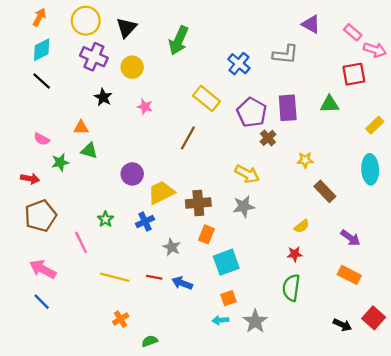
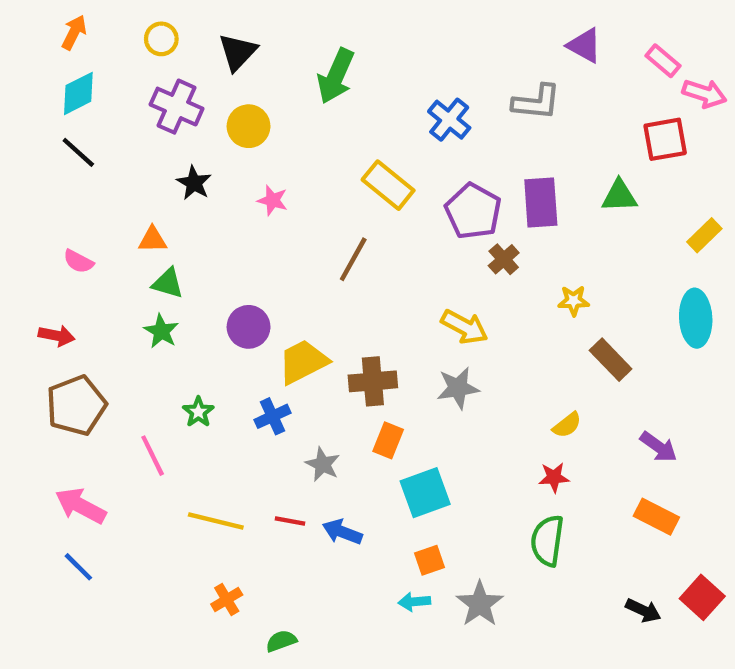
yellow circle: (86, 21) -> (161, 39), size x0.6
green star: (60, 162) -> (161, 331), moved, turned -30

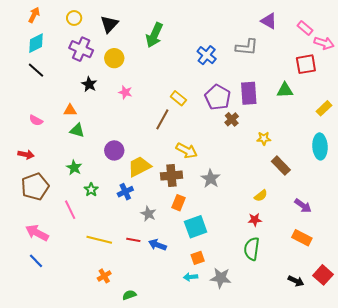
yellow rectangle: (388, 185) -> (178, 98), moved, size x0.7
yellow arrow: (464, 327) -> (187, 150), moved
green star: (161, 331) -> (74, 168), moved
gray star: (458, 388) -> (211, 179), turned -30
gray star: (480, 604) -> (221, 278), turned -30

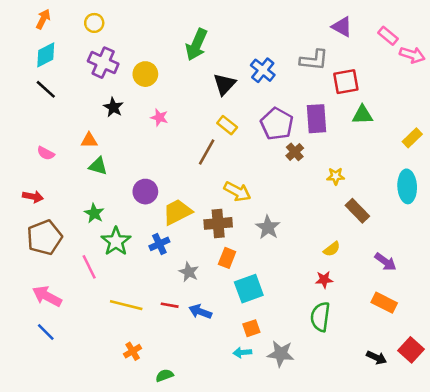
black triangle: (109, 24) -> (225, 84), moved
red square: (306, 64) -> (346, 82), moved
green star: (91, 190) -> (116, 241), size x1.6

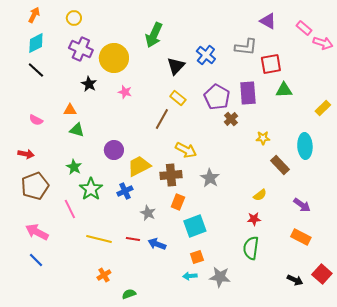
yellow circle: (145, 74) -> (114, 58), size x1.5
cyan ellipse: (407, 186) -> (305, 146), moved

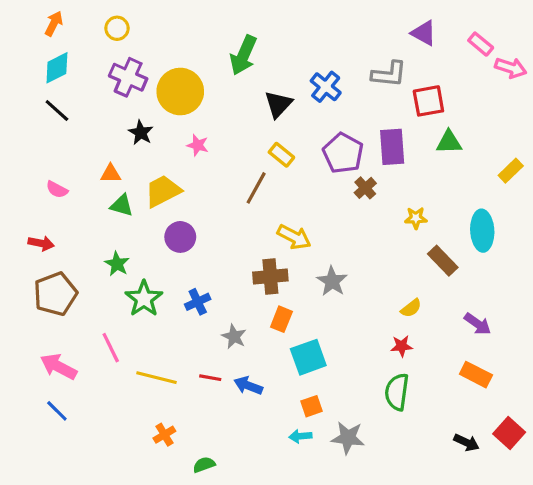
yellow trapezoid: (139, 166) -> (163, 191), moved
pink line: (70, 209) -> (111, 348), moved

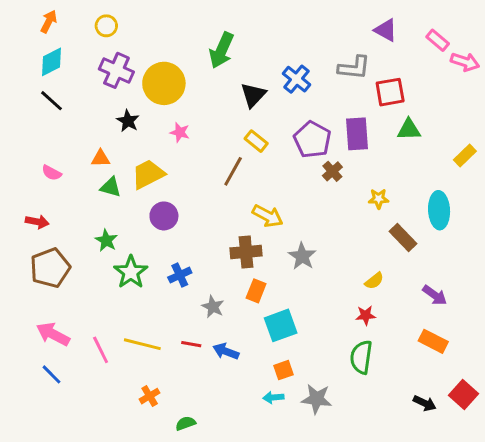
pink line: (111, 348) -> (101, 350), moved

